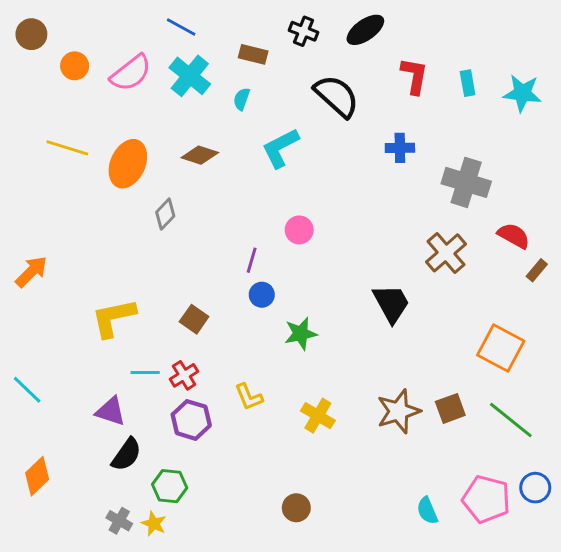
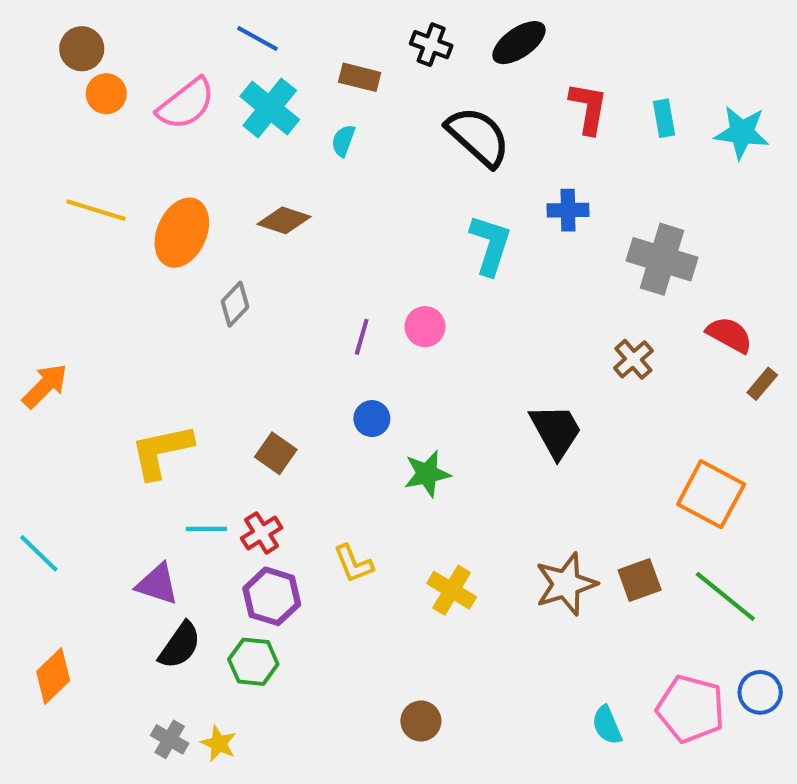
brown circle: (31, 34) -> (82, 49), moved
cyan L-shape: (280, 148) -> (490, 245), moved, turned 135
brown cross: (446, 253) -> (633, 359), size x0.7
purple line: (252, 260) -> (362, 337), moved
green hexagon: (170, 486) -> (253, 662), moved

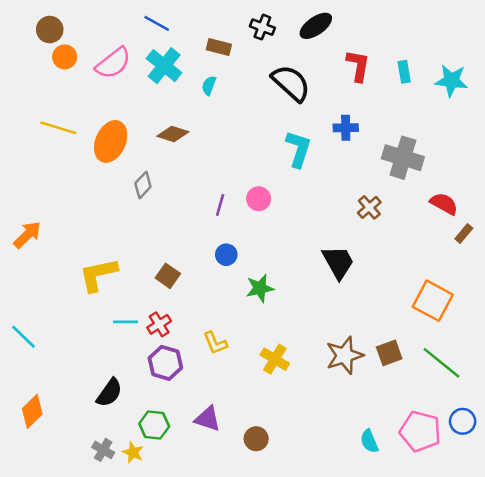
brown cross: (633, 359) -> (369, 207), moved
purple triangle: (157, 584) -> (208, 419), moved
green hexagon: (253, 662) -> (154, 425), moved

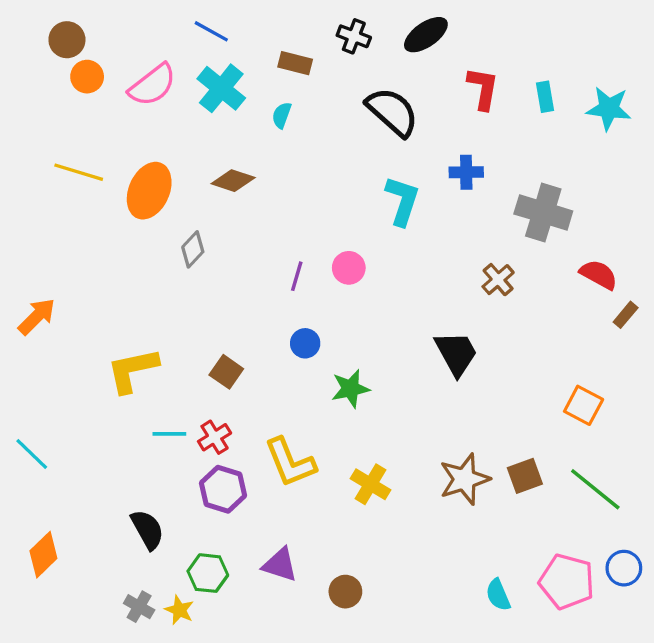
orange square: (433, 301) -> (584, 405), size x0.7
yellow L-shape: (215, 343) -> (290, 462), size x1.6
black semicircle: (109, 393) -> (147, 529), turned -64

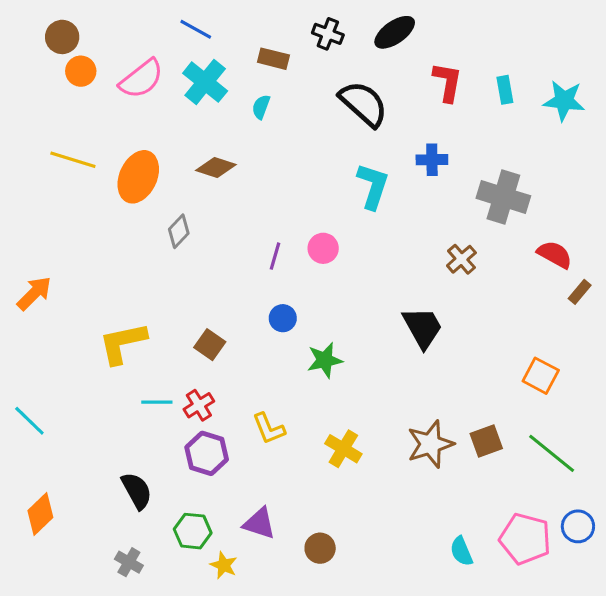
yellow L-shape: (290, 462) -> (269, 429), size x0.7
yellow star: (179, 610) -> (224, 565), moved

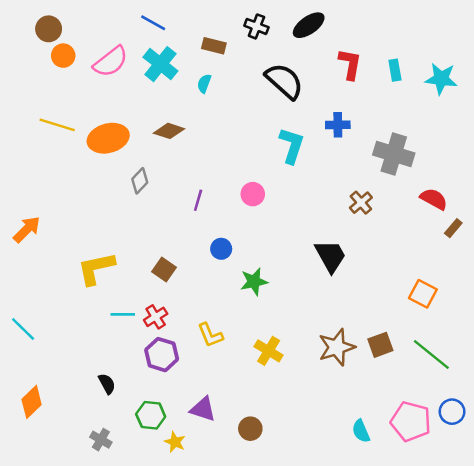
orange ellipse: (138, 177) -> (108, 138), turned 51
purple line: (275, 256) -> (198, 200), moved
black semicircle: (137, 491) -> (107, 384), size x0.7

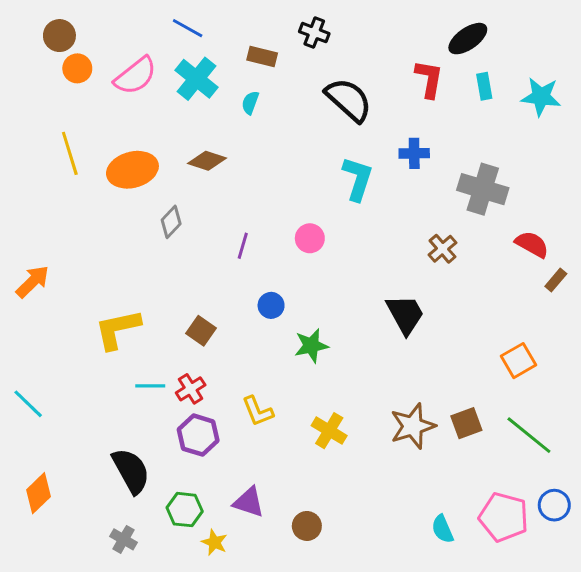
black ellipse: (309, 25) -> (468, 39), moved
yellow line: (57, 125) -> (70, 153), turned 56
orange square: (423, 294) -> (519, 361), turned 32
black semicircle: (107, 384) -> (131, 471), size x1.8

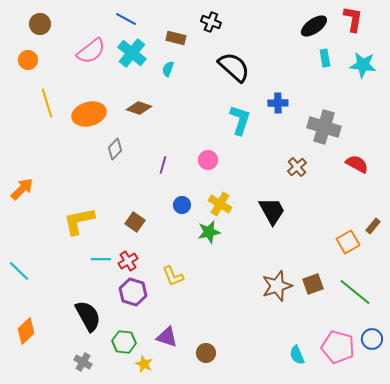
orange circle: (77, 68) -> (28, 60), moved
red L-shape: (429, 79) -> (353, 19), moved
brown rectangle: (556, 280) -> (373, 226), moved
yellow cross: (329, 431) -> (220, 204), moved

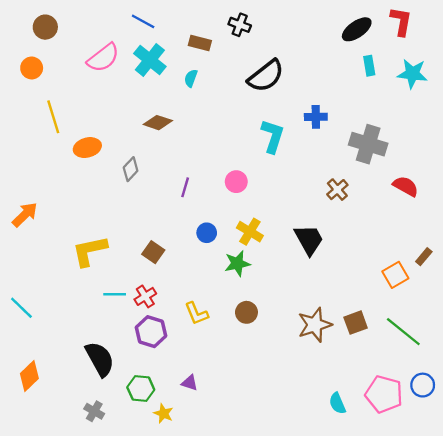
black semicircle: (234, 67) -> (266, 76), turned 100
orange ellipse: (89, 114) -> (87, 148), moved, size x0.7
purple triangle: (167, 337) -> (190, 383), size x0.7
brown circle: (206, 353) -> (246, 312), moved

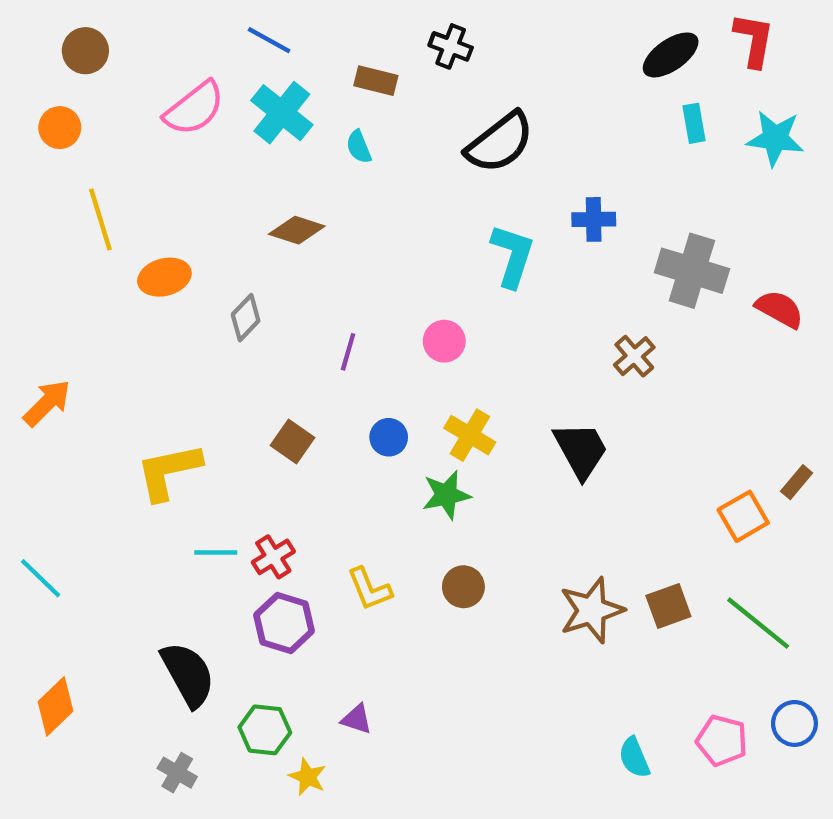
cyan semicircle: (191, 78) -> (359, 147), turned -42
red semicircle: (406, 186) -> (780, 309), moved
brown square: (153, 252) -> (293, 442), moved
pink pentagon: (384, 394) -> (722, 741), size x0.7

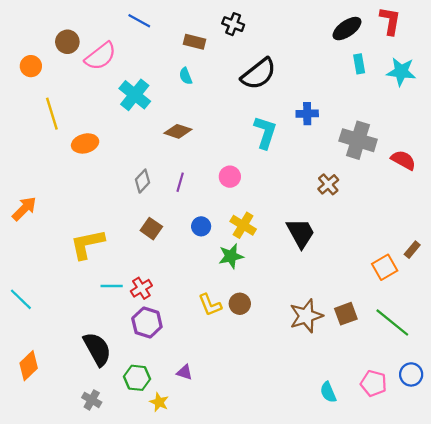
brown circle: (85, 51) -> (67, 42), moved
cyan cross: (282, 113) -> (135, 95), moved
brown diamond: (297, 230) -> (178, 131), moved
gray diamond: (246, 318) -> (143, 181), moved
yellow L-shape: (369, 589) -> (210, 305), moved

